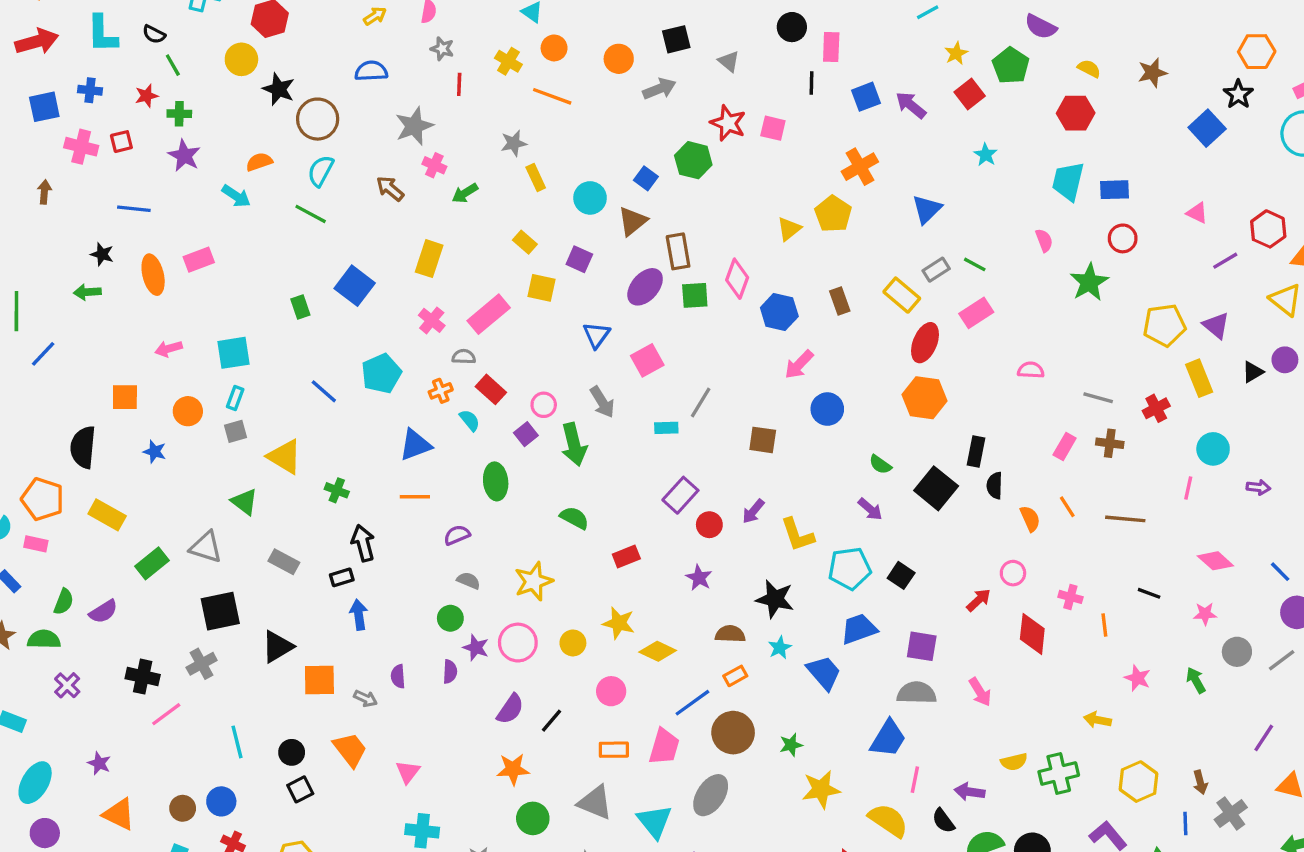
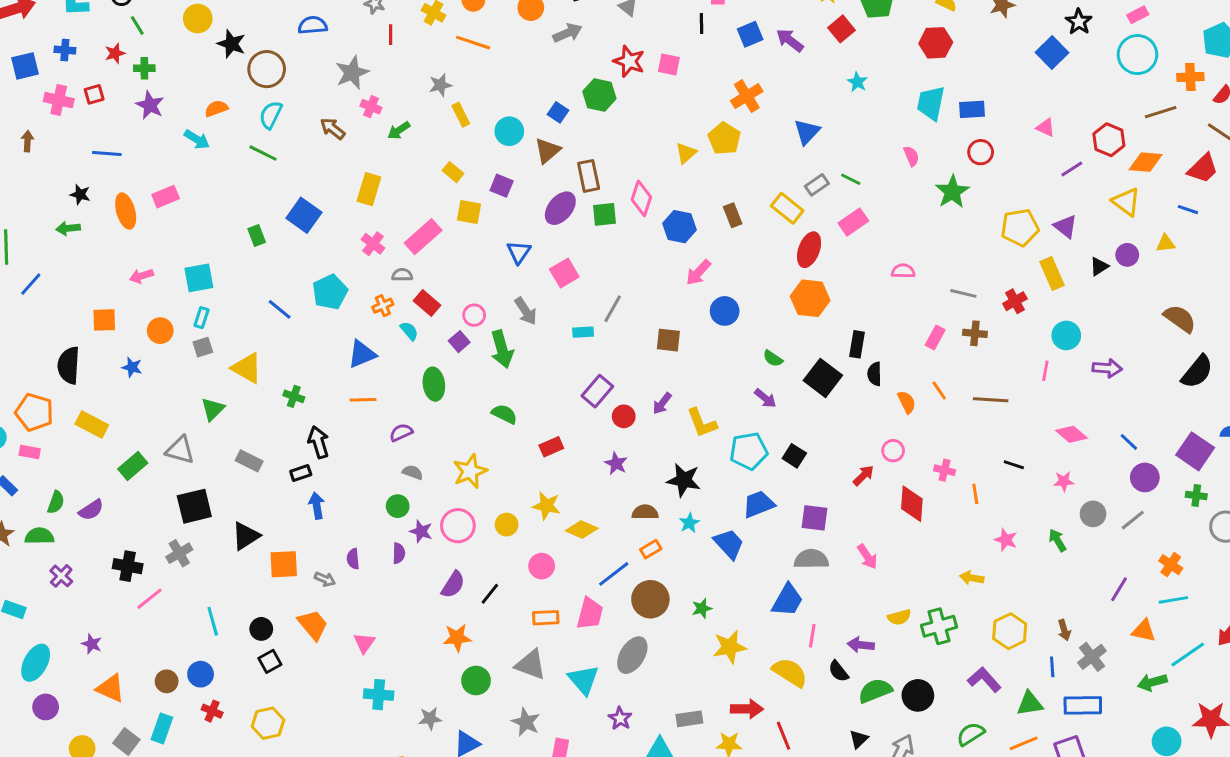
purple arrow: (1258, 487) -> (1107, 368), size x1.4
green triangle: (244, 502) -> (213, 409), turned 40

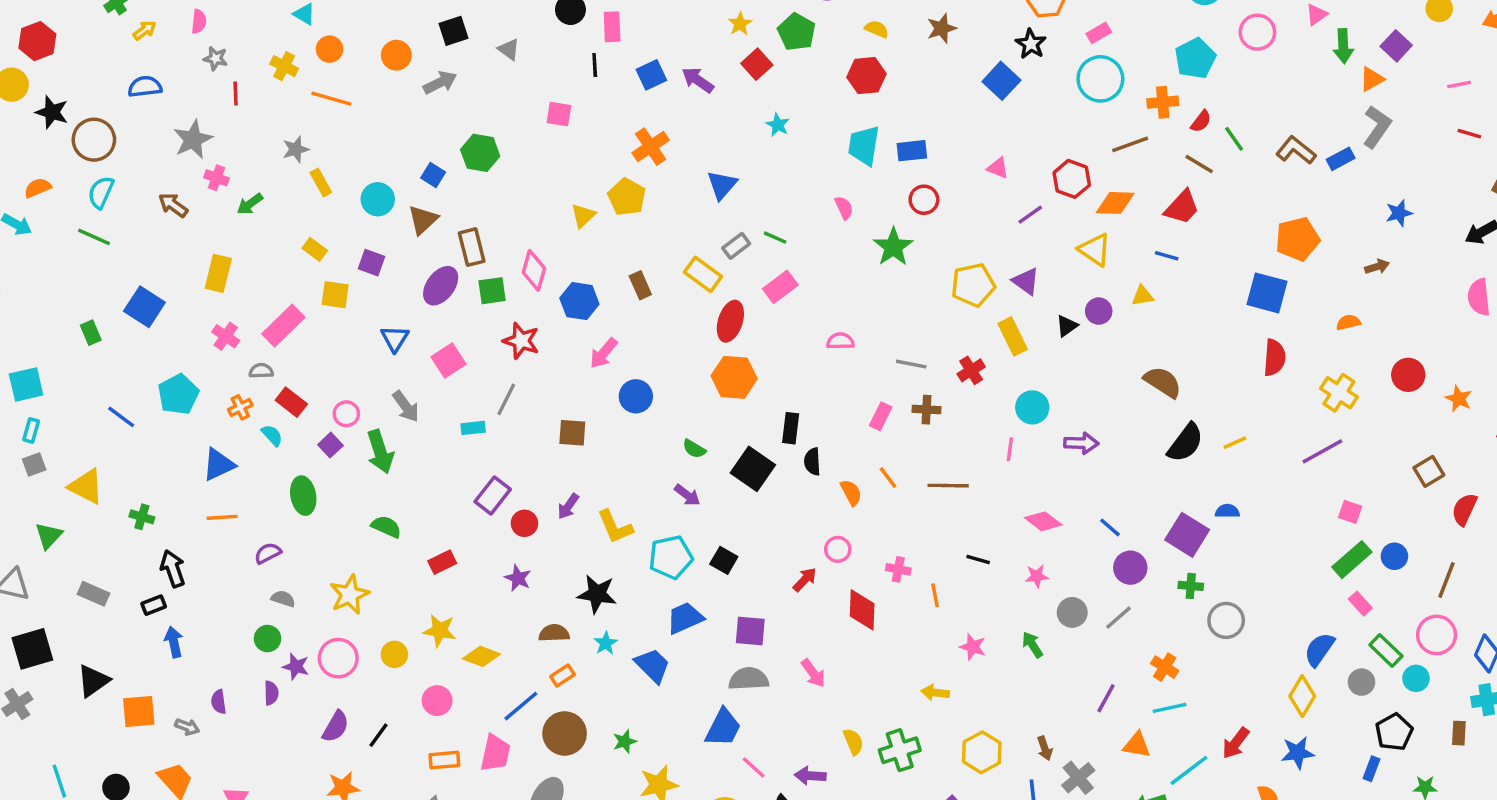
red star: (629, 61) -> (521, 341), moved
yellow semicircle: (899, 617) -> (853, 742), turned -95
pink line: (812, 636) -> (754, 768), turned -55

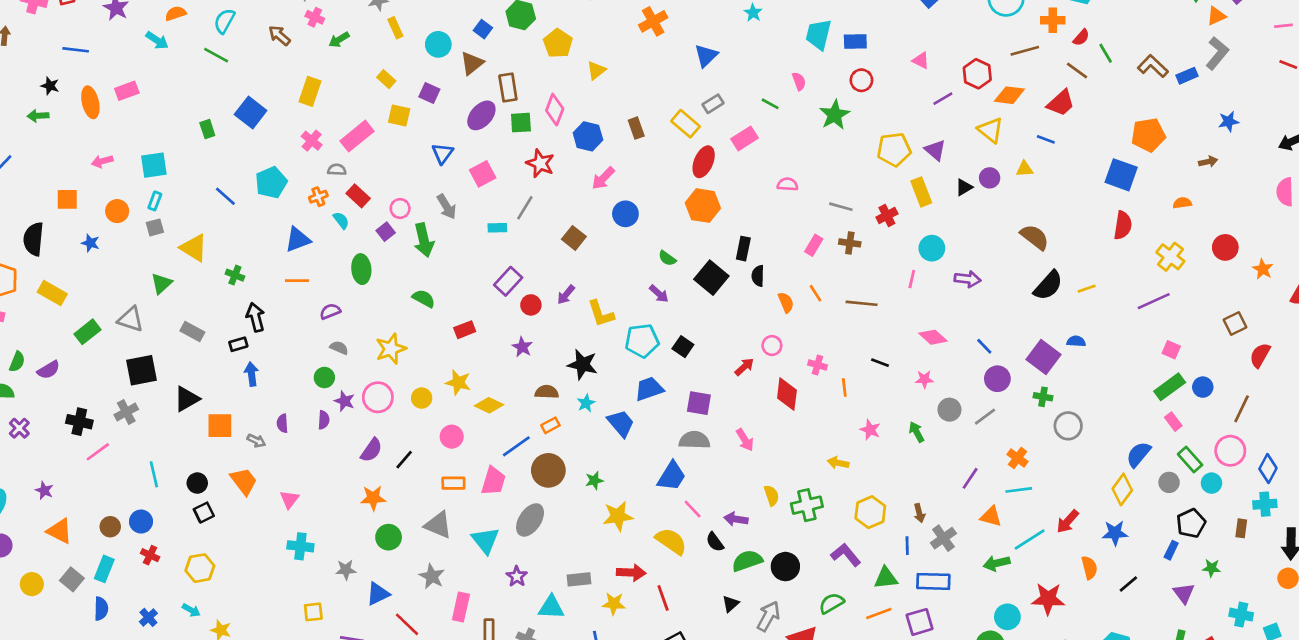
yellow pentagon: (627, 197) -> (558, 43), moved
green line: (775, 238) -> (770, 104), moved
brown square: (572, 433) -> (574, 238), turned 30

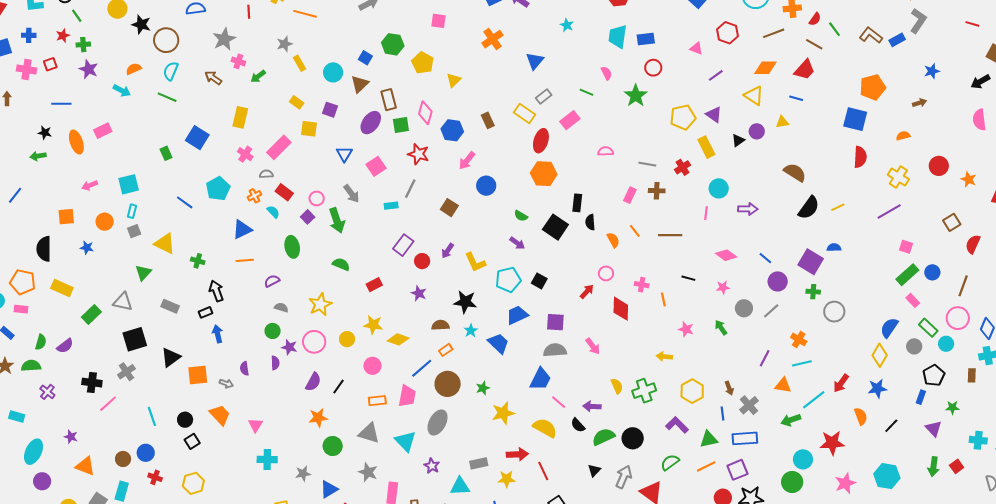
red hexagon: (977, 74) -> (728, 33), moved

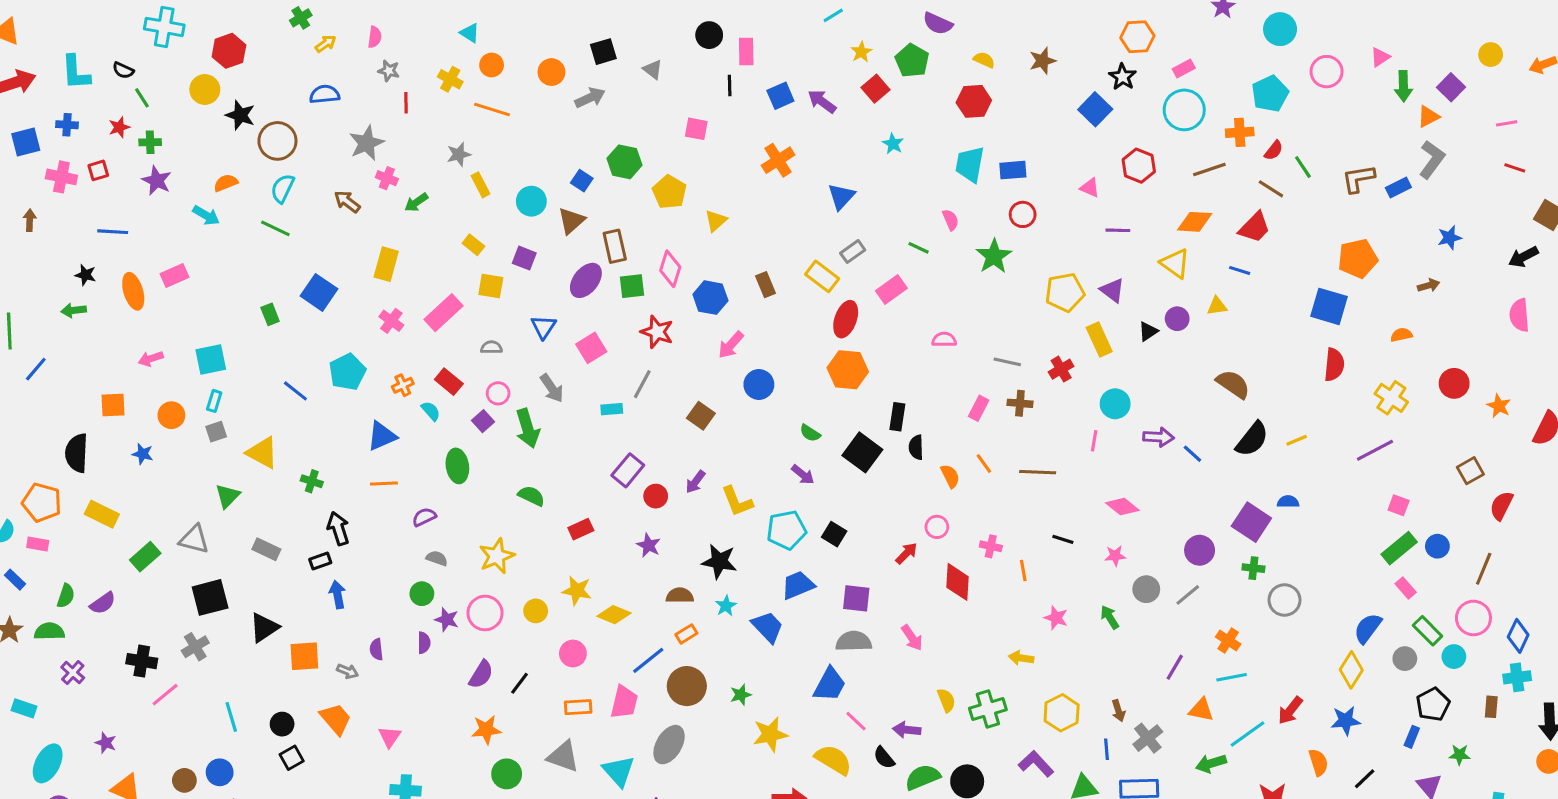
brown L-shape: (871, 35) -> (1358, 179), turned -50
purple line: (716, 75) -> (1118, 230), turned 35
gray semicircle: (266, 174) -> (491, 347), moved
blue line: (765, 258) -> (1192, 454), moved

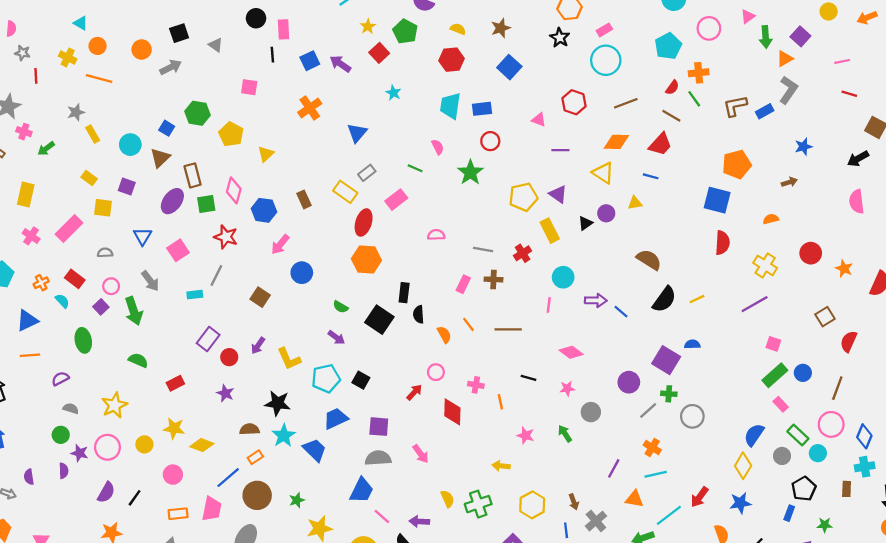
blue square: (1095, 109) -> (509, 67), moved
orange cross: (1240, 132) -> (699, 73), moved
gray line: (1188, 595) -> (648, 411), moved
cyan star: (726, 606) -> (284, 436), size x1.5

